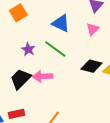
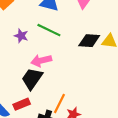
black trapezoid: (21, 79) -> (32, 79), moved

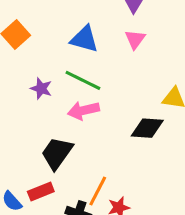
black diamond: (89, 41) -> (147, 128), moved
pink arrow: (41, 61) -> (83, 110), moved

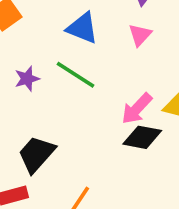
purple star: (41, 89) -> (27, 79), turned 30
pink arrow: (83, 110) -> (137, 109), moved, turned -40

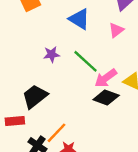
green line: (75, 75) -> (85, 61), moved
purple star: (27, 79) -> (51, 54), moved

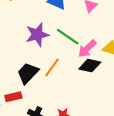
purple star: (51, 54) -> (37, 35), size x1.6
orange line: (57, 133) -> (52, 68), moved

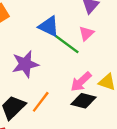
green line: (68, 37) -> (67, 44), moved

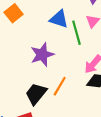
green line: (67, 44) -> (77, 33), turned 45

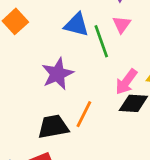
black trapezoid: (36, 94) -> (53, 127), turned 45

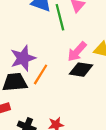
purple star: (58, 74) -> (23, 58), moved

